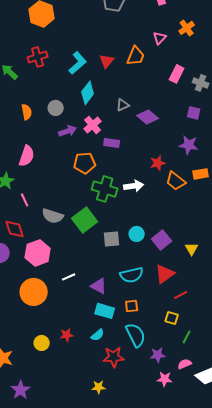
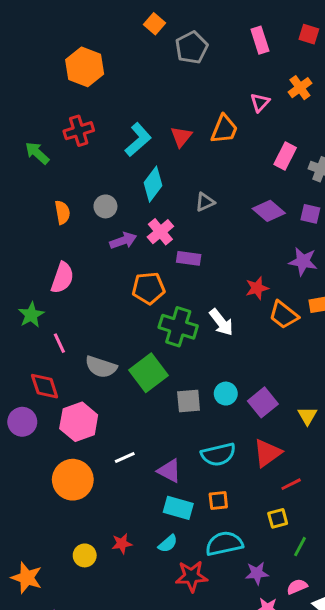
purple diamond: (148, 117) -> (269, 211), moved
white arrow: (134, 186) -> (221, 322), turned 60
yellow square: (172, 318) -> (278, 518), turned -32
cyan semicircle: (136, 335) -> (224, 544), turned -75

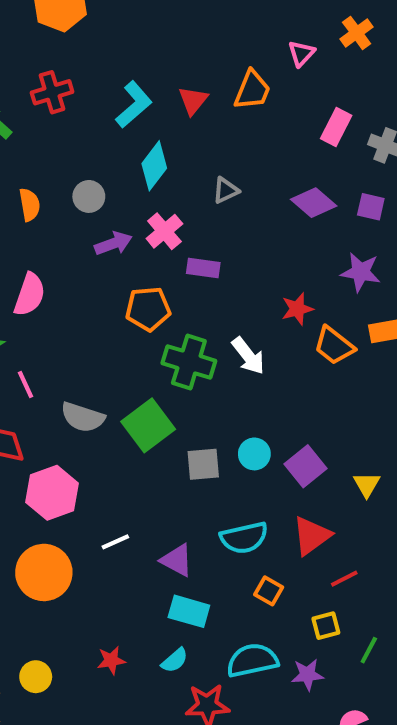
orange square: (218, 500) -> (269, 591), moved, turned 36
green line: (300, 547) -> (369, 650), moved
yellow circle: (85, 555) -> (36, 677), moved
purple star: (257, 573) -> (307, 675), moved

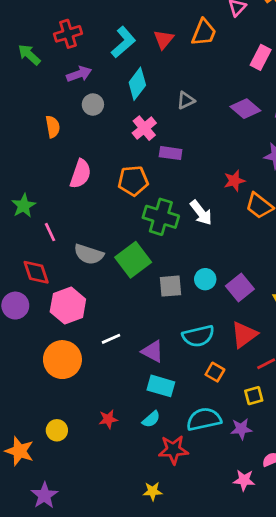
orange semicircle: (30, 205) -> (53, 127), moved
purple arrow: (113, 243) -> (79, 74), moved
pink semicircle: (30, 295) -> (80, 174), moved

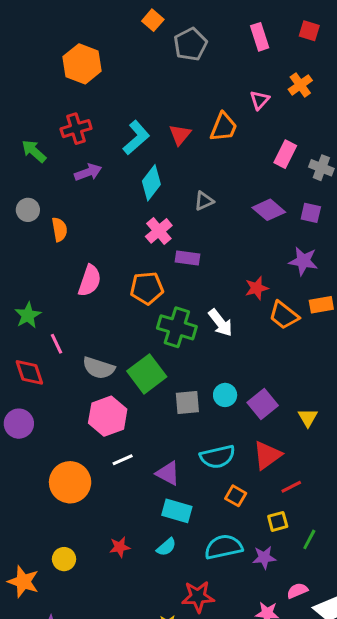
gray circle: (93, 105) -> (28, 210), moved
red diamond: (36, 272) -> (29, 372), moved
pink hexagon: (68, 306) -> (108, 416), moved
red star: (173, 450) -> (198, 597), moved

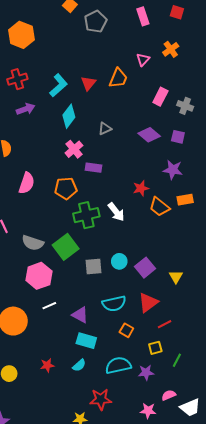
green cross: (177, 327) -> (86, 215), turned -30

